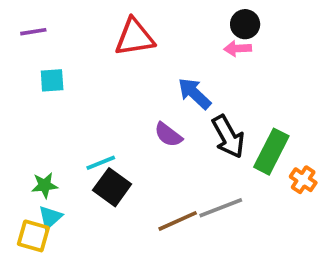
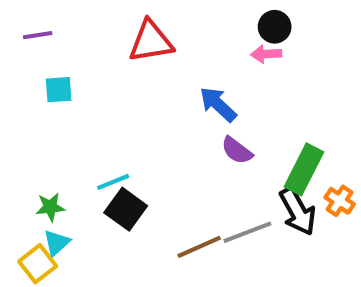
purple semicircle: (168, 135) -> (237, 150), moved
black arrow: (228, 137) -> (298, 211), moved
yellow square: (33, 236) -> (38, 264), turned 36

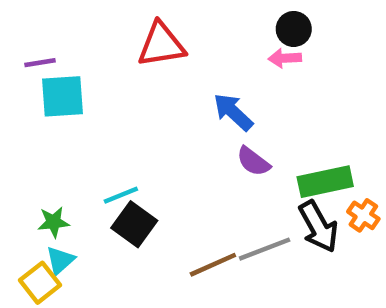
purple line: (38, 35) -> (40, 63), moved
cyan square: (59, 90) -> (62, 96), size x1.5
green rectangle: (304, 169) -> (325, 182), turned 51

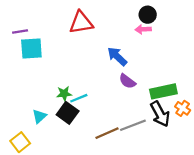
cyan line: (121, 195) -> (79, 98), moved
green star: (53, 222) -> (64, 94), moved
cyan triangle: (60, 260) -> (39, 116), moved

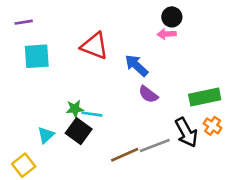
red triangle: (81, 23) -> (94, 46), moved, turned 30
purple line: (20, 32) -> (24, 22), moved
green rectangle: (163, 91) -> (205, 97), moved
cyan line: (79, 98) -> (92, 114), turned 30

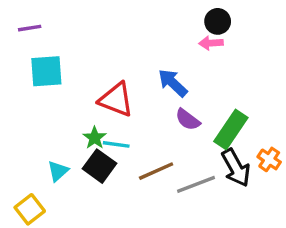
red triangle: (94, 46) -> (116, 100), moved
green rectangle: (205, 97) -> (231, 129), moved, turned -44
green star: (75, 109) -> (95, 138), turned -30
brown line: (125, 155) -> (156, 171), moved

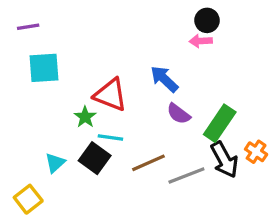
green star: (95, 138) -> (85, 117), moved

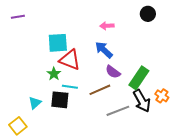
black circle: (207, 20) -> (148, 14), moved
pink arrow: (201, 41) -> (107, 26), moved
cyan square: (44, 68) -> (58, 43), moved
black square: (95, 158) -> (60, 100), turned -30
brown line: (148, 163) -> (100, 90), moved

